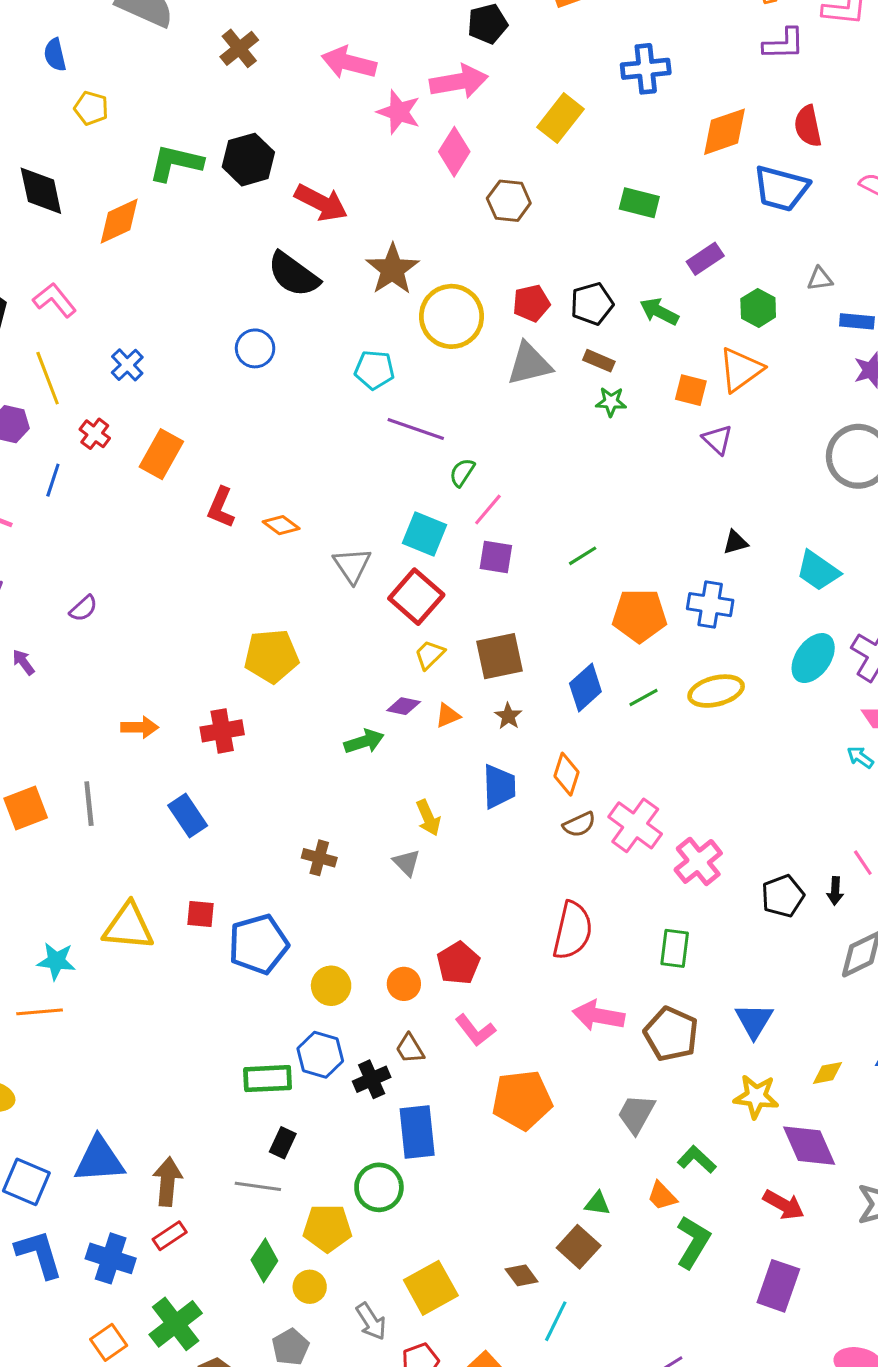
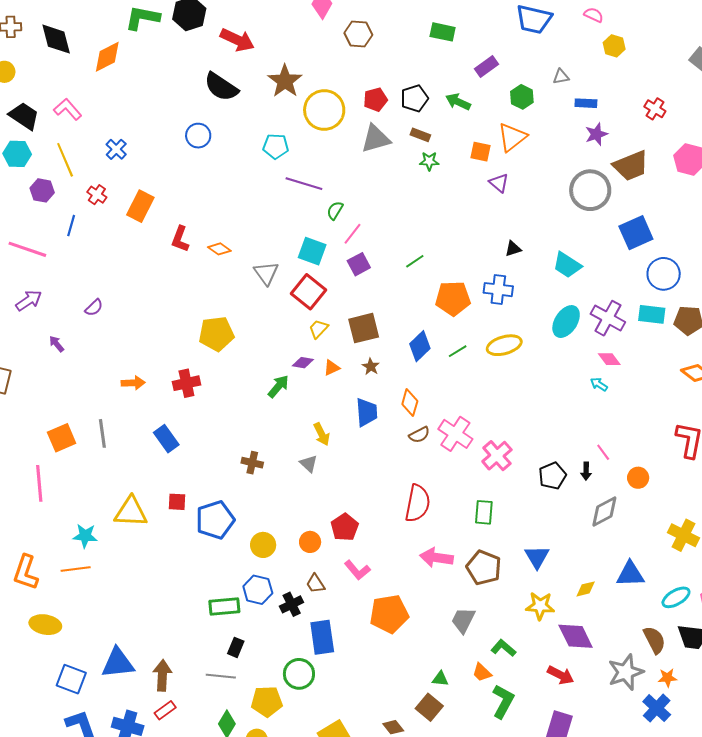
purple square: (496, 557) -> (359, 264), turned -35
green arrow: (364, 741) -> (278, 386), turned -30

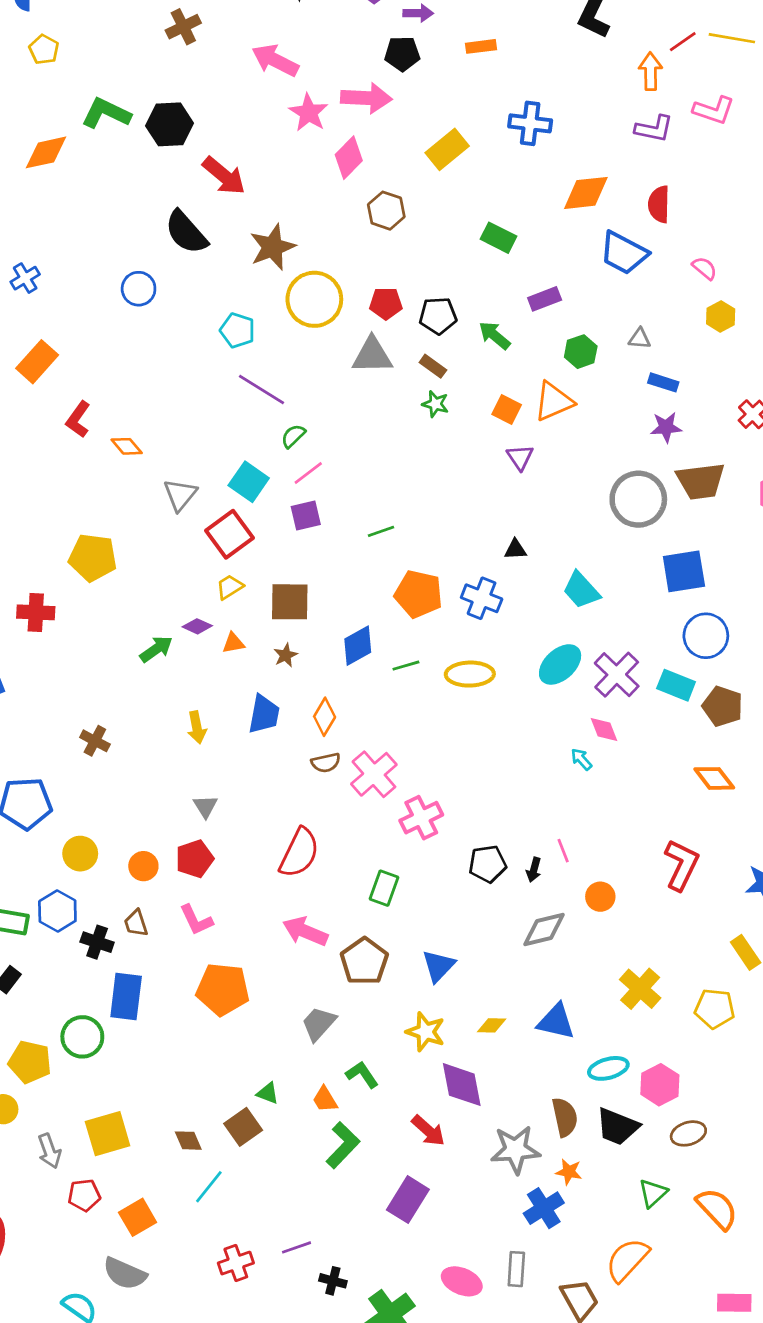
gray triangle: (309, 464) -> (205, 806), moved
black cross: (292, 604) -> (97, 942), turned 30

